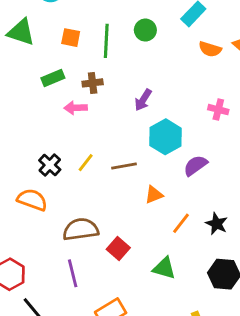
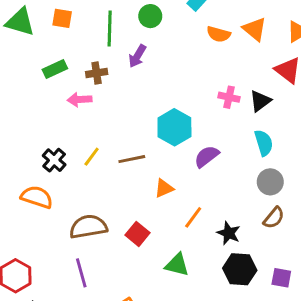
orange square: (71, 38) -> (62, 18), moved
purple arrow: (143, 100) -> (137, 56), moved
black star: (217, 224) -> (229, 233), moved
red square: (118, 249) -> (137, 234), moved

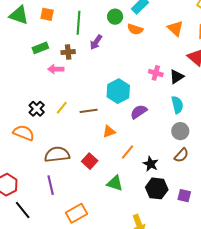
green circle: (150, 16) -> (115, 17), moved
orange semicircle: (219, 34) -> (135, 29), moved

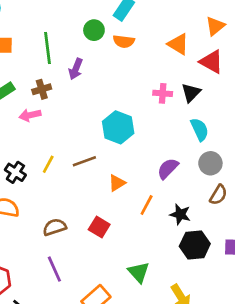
orange triangle: (175, 28) -> (178, 44), moved
purple semicircle: (139, 112) -> (168, 169), moved
brown semicircle: (57, 155) -> (55, 227), size x0.7
green triangle: (115, 183) -> (139, 272), moved, turned 42

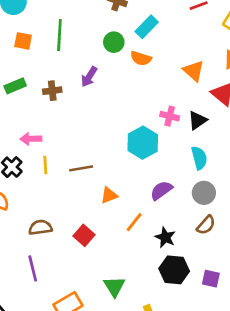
green line: (47, 48) -> (59, 35), moved
pink arrow: (30, 115) -> (31, 139), moved
cyan hexagon: (118, 127) -> (143, 143), moved
yellow line: (48, 164) -> (45, 165), turned -42

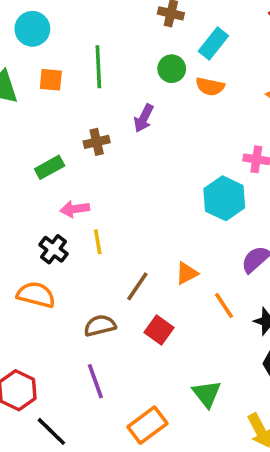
green rectangle: (15, 86) -> (50, 167), moved
brown line: (81, 168) -> (137, 286), moved, turned -40
orange line: (134, 222) -> (224, 305), turned -66

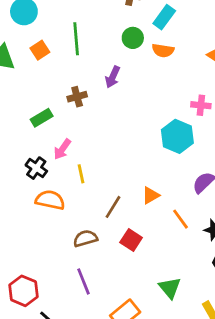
orange square: (51, 80) -> (40, 50), turned -36
pink arrow: (75, 209) -> (62, 149), turned -45
black cross: (53, 249) -> (36, 168), moved
orange semicircle: (36, 295) -> (50, 200), moved

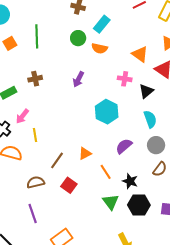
purple arrow: (113, 77) -> (78, 79), moved
pink cross: (201, 105) -> (125, 79), moved
green triangle: (170, 288) -> (111, 202), moved

